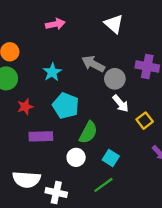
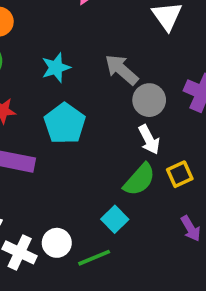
green semicircle: (88, 132) -> (139, 180), moved
white circle: (76, 157) -> (57, 243), moved

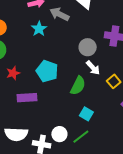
cyan star: (56, 68) -> (39, 29), moved
gray arrow: (122, 70) -> (59, 14), moved
green semicircle: (139, 180) -> (78, 86), moved

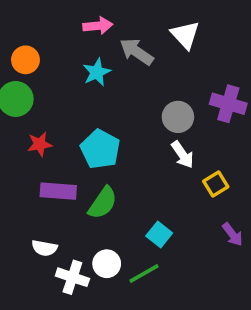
green semicircle: (78, 86) -> (103, 203), moved
white semicircle: (16, 134) -> (44, 248), moved, size x0.6

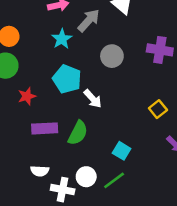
gray arrow: (137, 52) -> (89, 20), turned 105
gray circle: (178, 117) -> (112, 56), moved
cyan pentagon: (100, 149) -> (67, 79), moved
white arrow: (182, 155) -> (93, 99), moved

